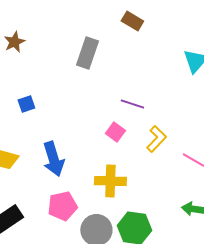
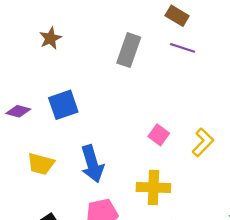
blue square: (26, 104) -> (63, 105), size x1.6
purple line: (132, 104) -> (182, 48), moved

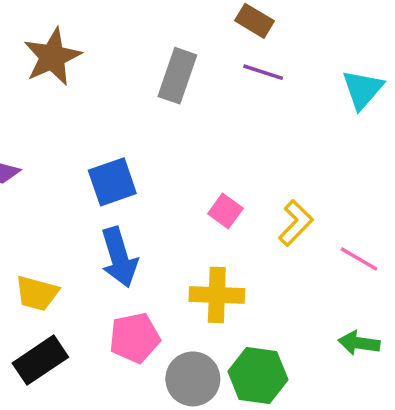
brown star: (50, 38) -> (52, 57), size x1.6
blue square: (63, 105) -> (112, 182), moved
yellow trapezoid: (41, 164) -> (37, 293), moved

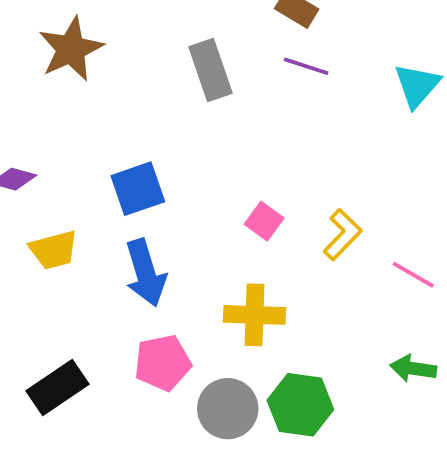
gray rectangle: (177, 76) -> (211, 70), turned -38
yellow trapezoid: (37, 293) -> (54, 250), moved, turned -30

